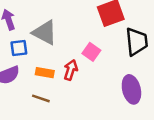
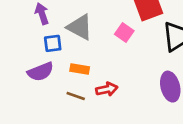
pink square: (91, 52) -> (124, 33), moved
red arrow: (71, 70) -> (107, 89), moved, turned 60

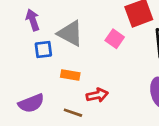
purple semicircle: (41, 72) -> (31, 103), moved
brown line: (76, 96) -> (73, 113), moved

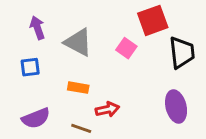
blue square: (43, 49) -> (30, 67), moved

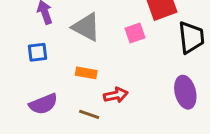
pink square: (126, 48) -> (135, 33), turned 36

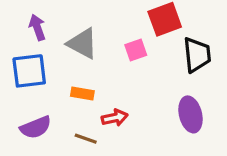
blue square: (37, 52) -> (29, 71), size x1.6

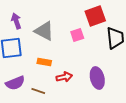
purple ellipse: (191, 114) -> (97, 78), moved
brown line: (86, 139) -> (38, 91), moved

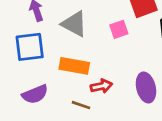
orange rectangle: (44, 62) -> (74, 66), size x1.5
brown line: (38, 91) -> (81, 105), moved

